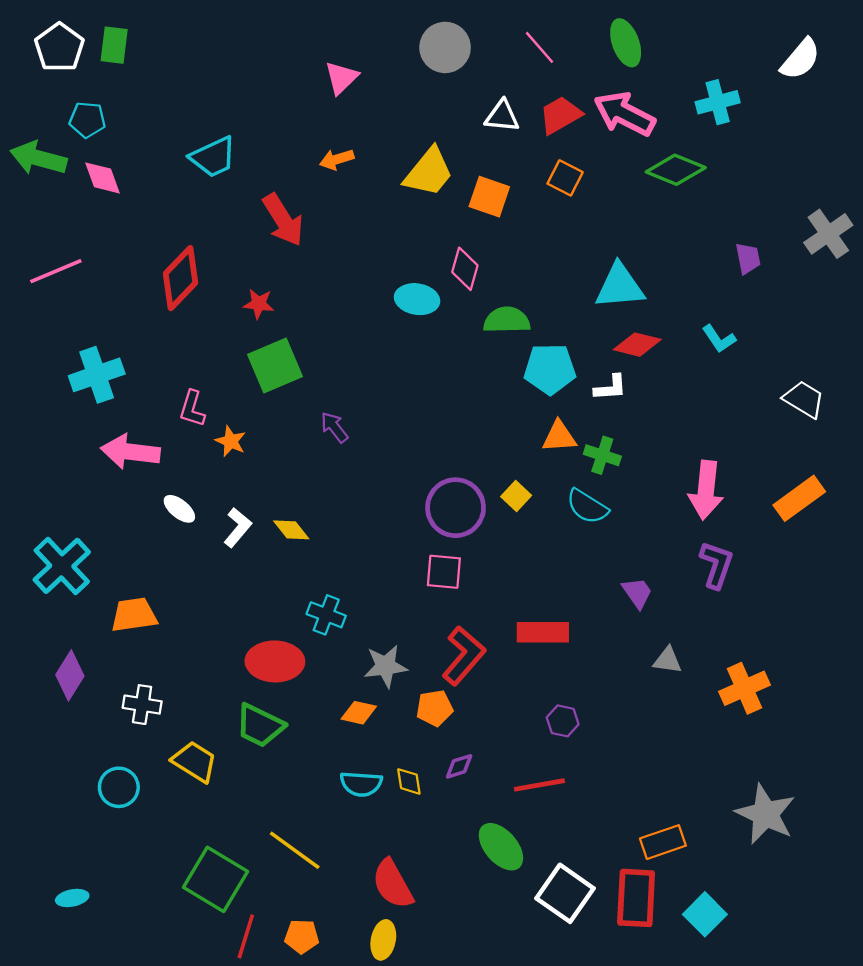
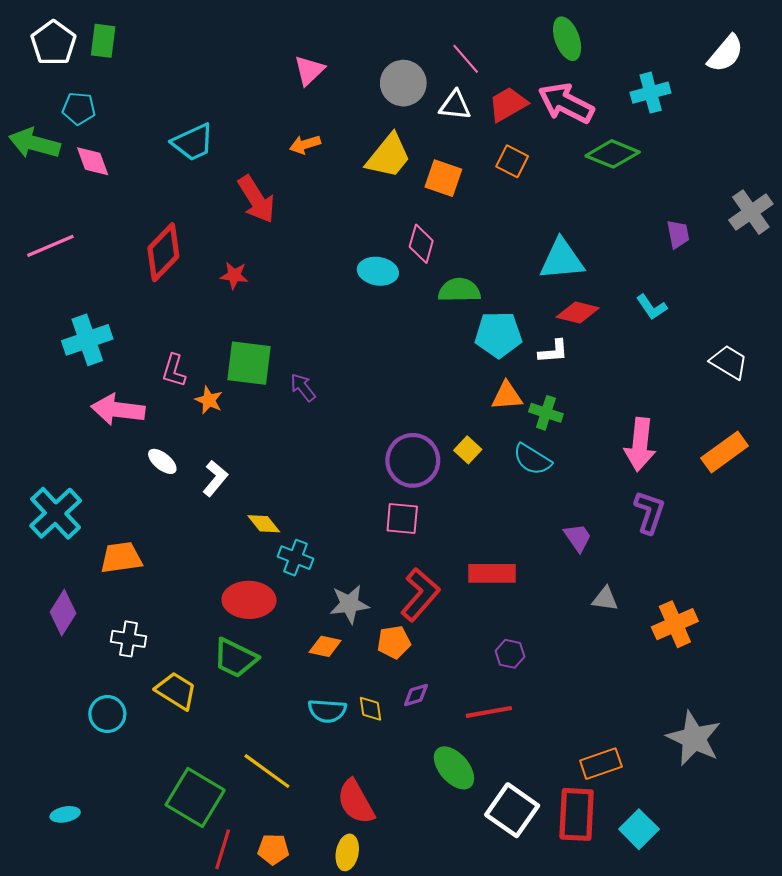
gray circle: (445, 47) -> (403, 83), moved
pink line: (539, 47) -> (466, 59), moved
green square: (275, 366) -> (249, 363), moved, turned 30
yellow diamond: (291, 530) -> (264, 524), moved

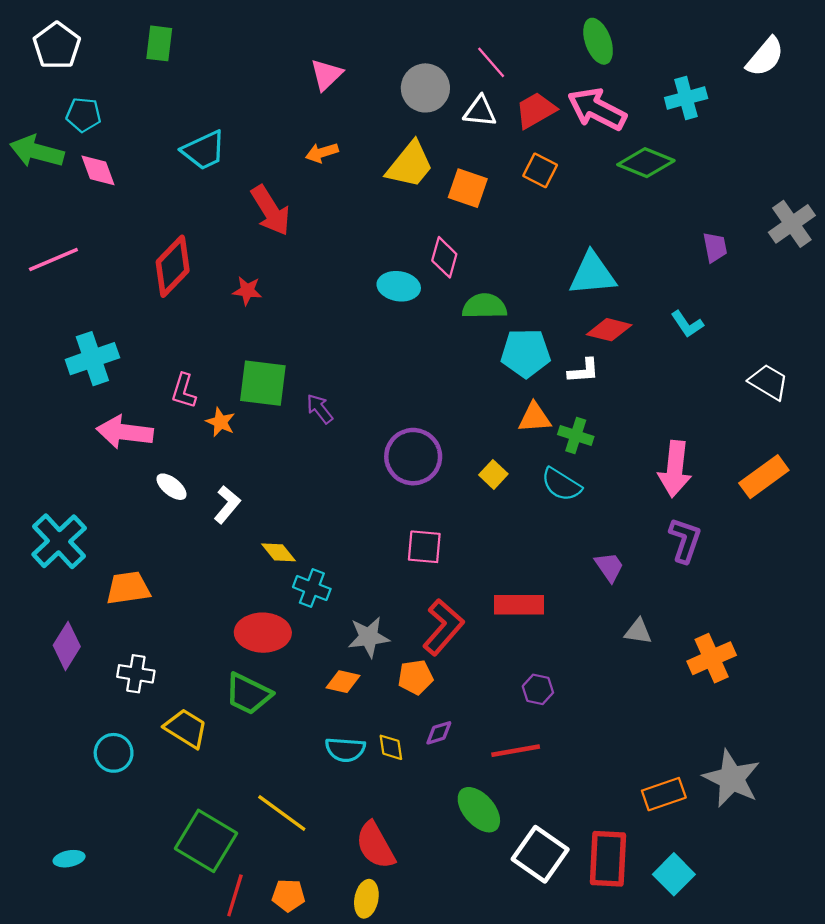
green rectangle: (103, 41) -> (159, 43), moved
purple circle: (413, 460) -> (413, 457), moved
orange rectangle: (601, 764) -> (664, 794), moved

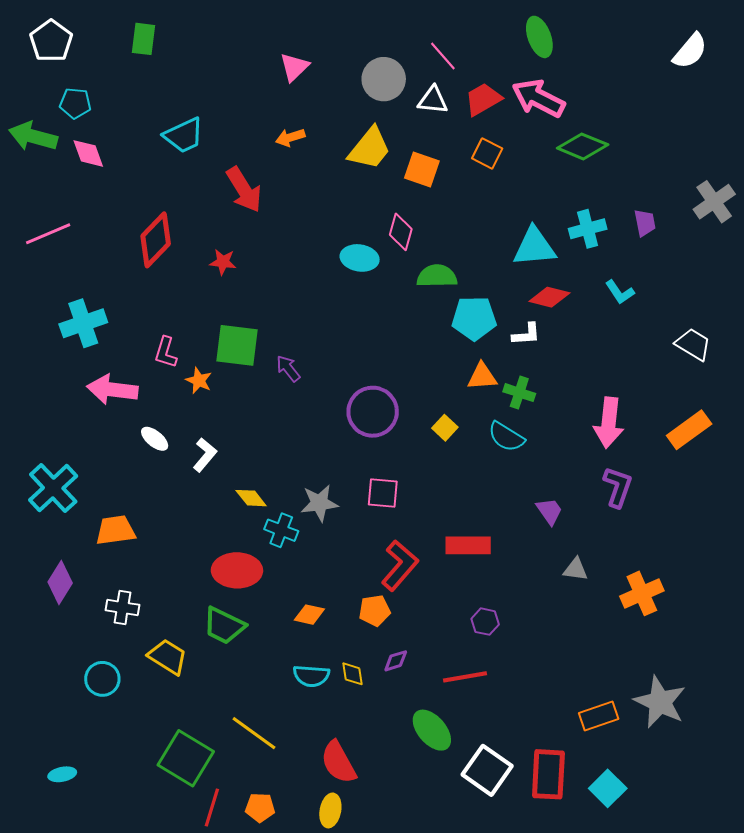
cyan cross: (686, 98) -> (588, 229), moved
gray star: (369, 637) -> (319, 503), moved

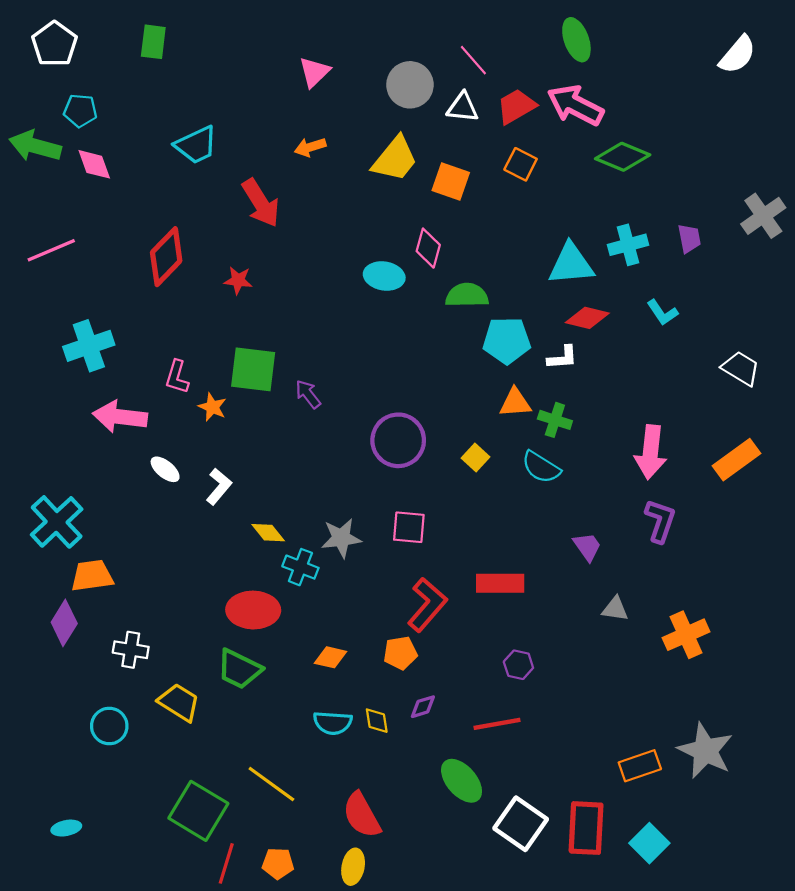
orange trapezoid: (115, 530) -> (92, 576), moved

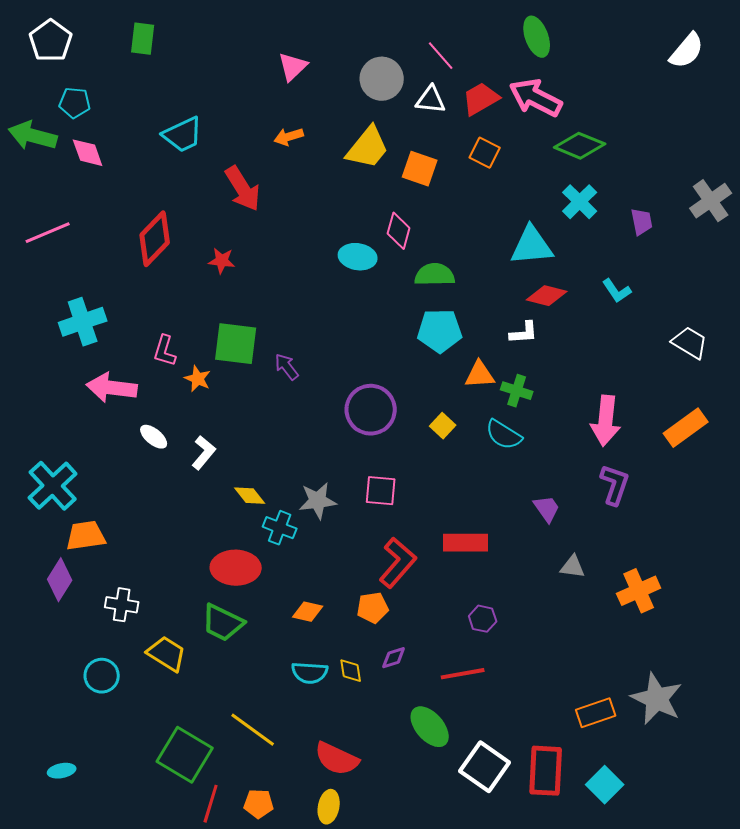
cyan cross: (628, 245) -> (580, 202), moved, turned -30
cyan pentagon: (507, 340) -> (440, 331), moved
red semicircle: (362, 815) -> (337, 759), turned -36

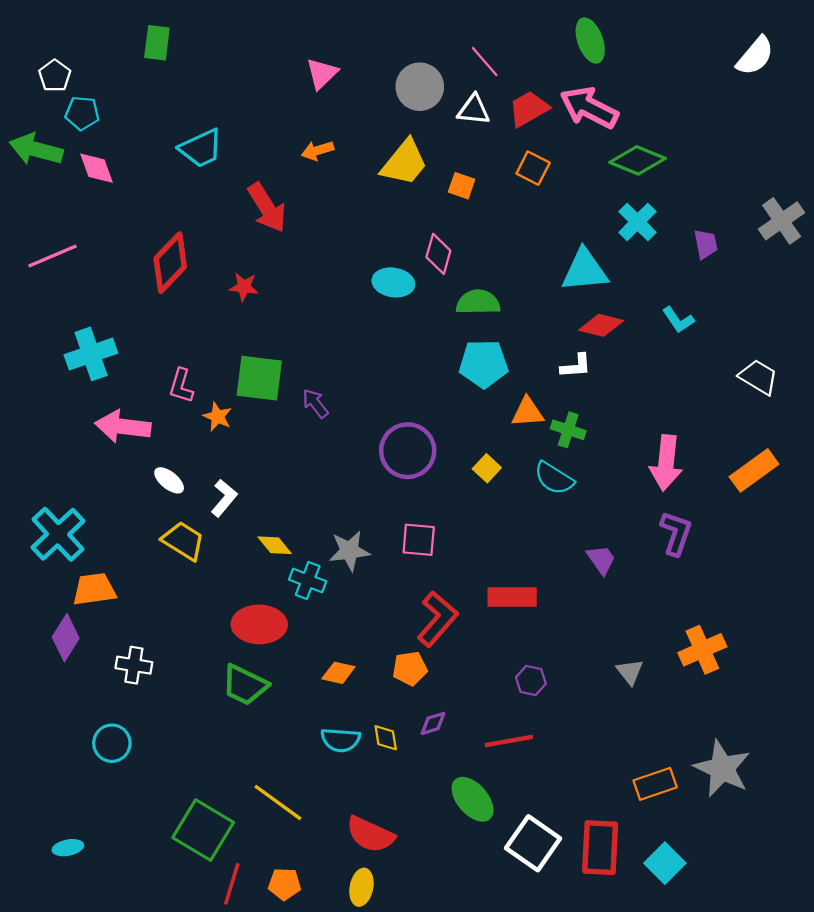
white pentagon: (51, 41) -> (55, 76), moved, size x0.7
orange square: (420, 169) -> (462, 186), size x0.7
gray triangle: (573, 567) -> (630, 672), moved, turned 44
yellow trapezoid: (167, 654) -> (183, 541), moved

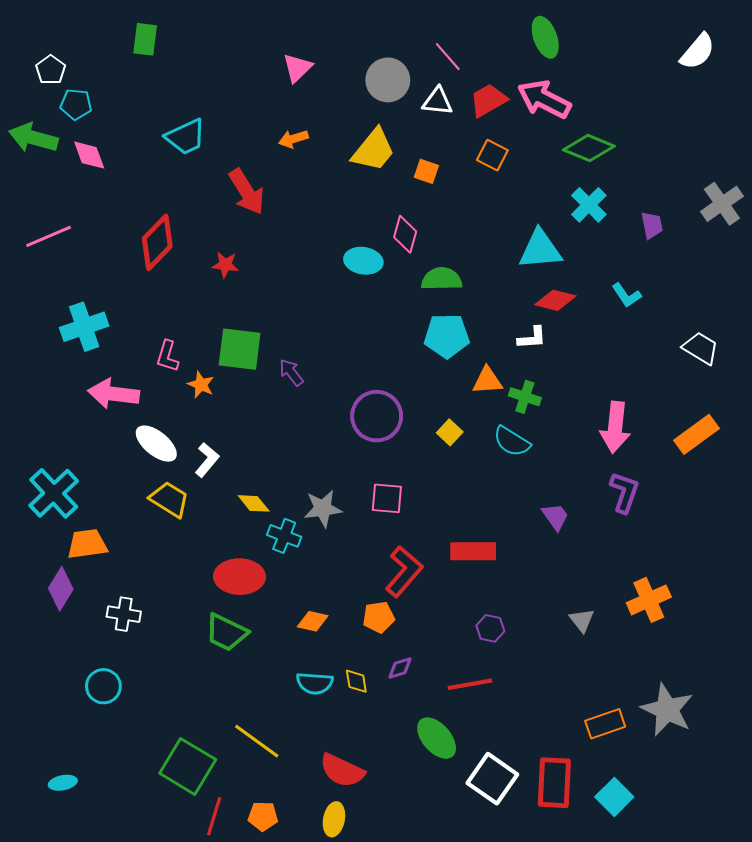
white ellipse: (169, 480) -> (156, 444), size x1.5

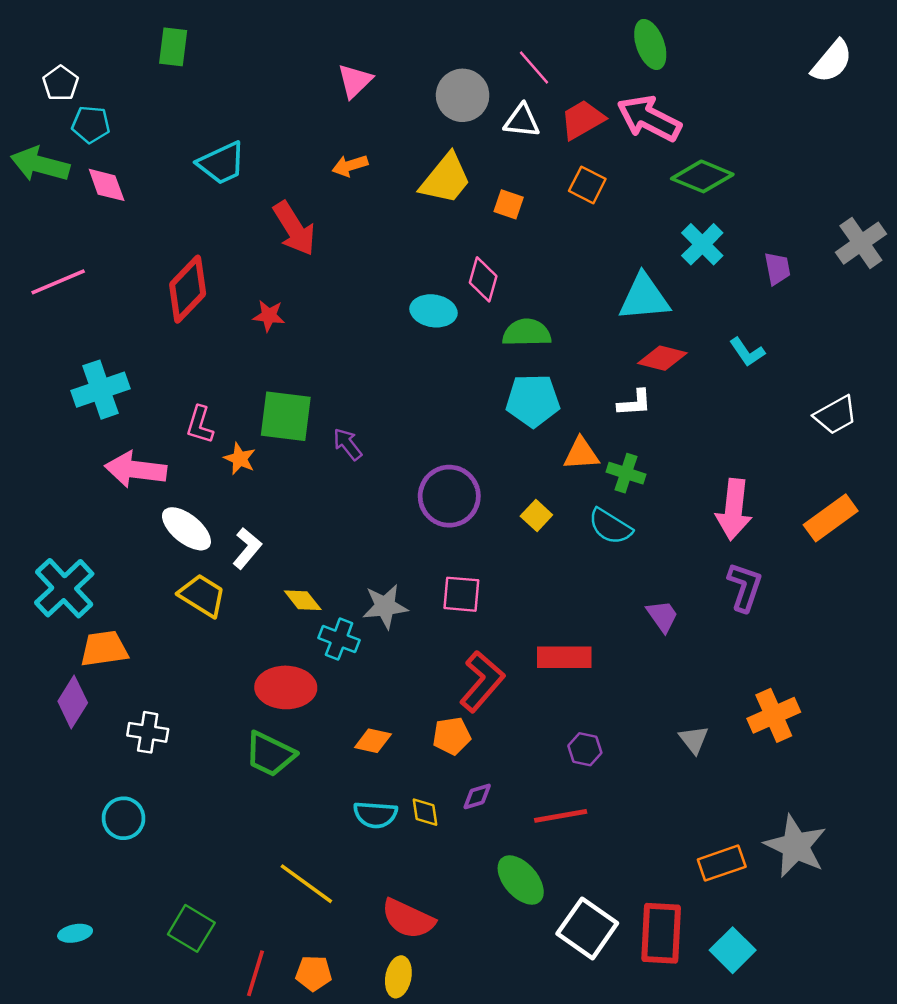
white trapezoid: (701, 348) -> (836, 415), turned 120
green square: (188, 766) -> (191, 928), moved, size x0.7

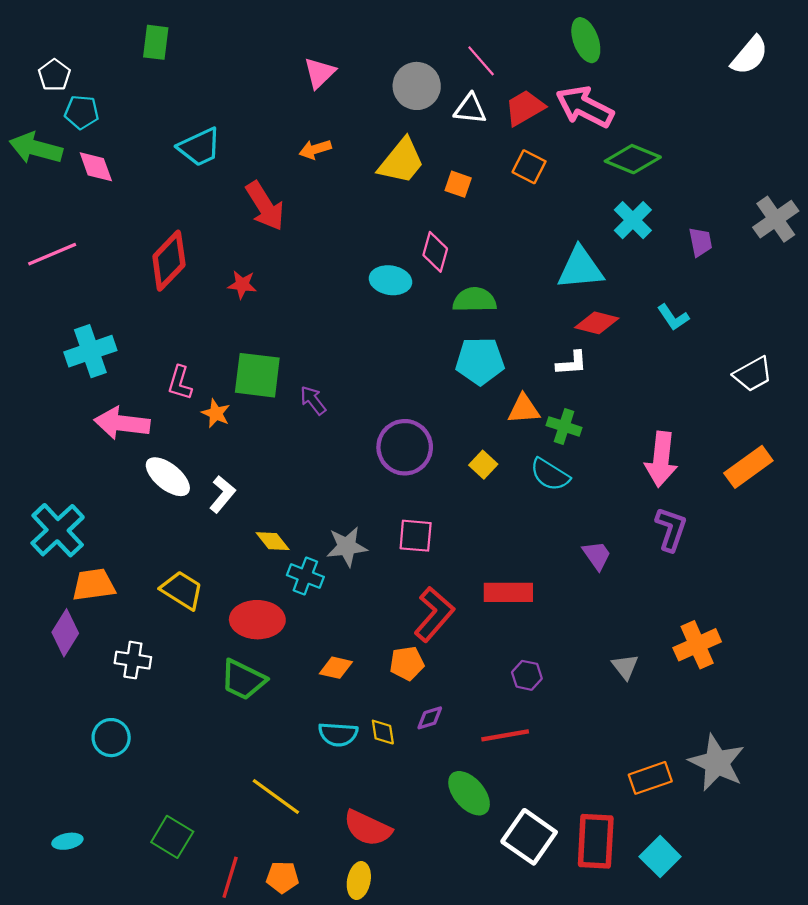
yellow trapezoid: (202, 595) -> (182, 590), moved

